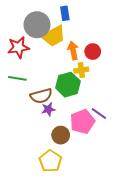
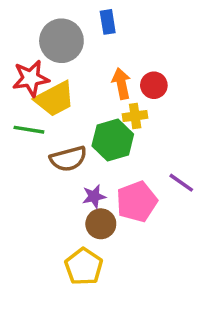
yellow trapezoid: (53, 36) -> (55, 99), moved
purple star: (48, 109) -> (94, 196), moved
purple line: (99, 113) -> (181, 183), moved

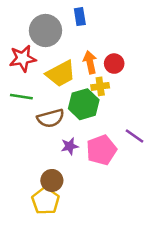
yellow trapezoid: (55, 99) -> (61, 74), moved
brown circle: (101, 224) -> (52, 180), moved
yellow pentagon: (84, 267) -> (46, 201), moved

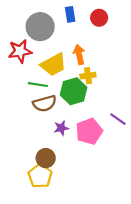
red circle: (114, 64) -> (99, 18), moved
green line: (21, 97) -> (38, 85), moved

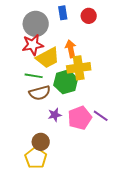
red star: (20, 51) -> (33, 45), moved
yellow cross: (88, 76) -> (79, 68), size x1.6
purple line: (118, 119) -> (101, 116), moved

